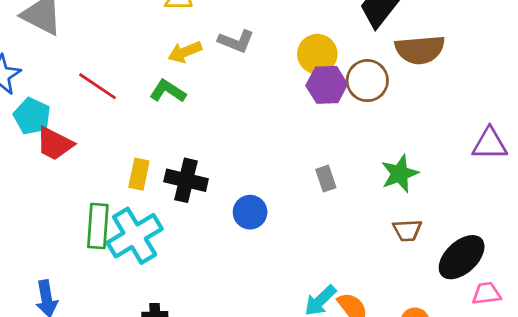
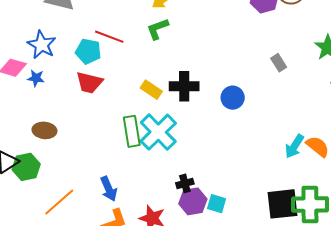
green L-shape: (168, 91) -> (158, 29), turned -40
cyan pentagon: (32, 116) -> (88, 51), moved
yellow rectangle: (139, 174) -> (151, 90), turned -55

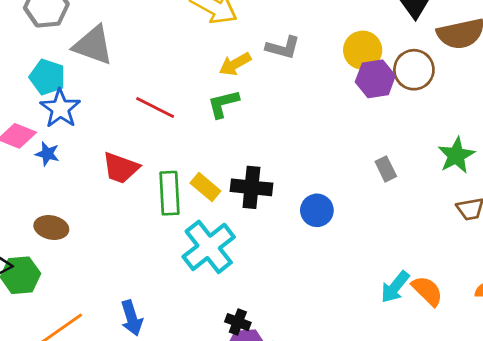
cyan pentagon: (88, 51) -> (47, 77), moved
green rectangle: (132, 131) -> (169, 193), moved
black cross: (185, 183) -> (238, 322), turned 30

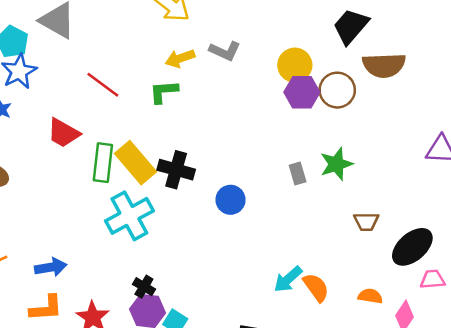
green star: (456, 155) -> (336, 164), moved
yellow rectangle: (205, 187) -> (135, 163), size x1.6
blue arrow: (132, 318) -> (51, 267), turned -92

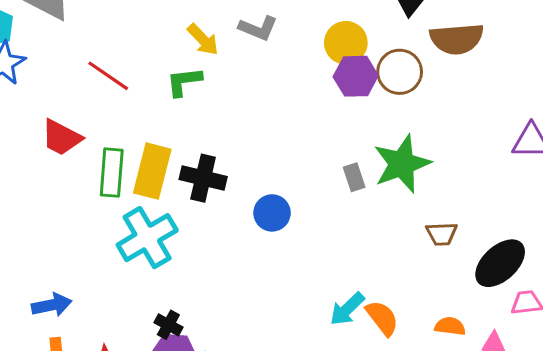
yellow arrow: (180, 58) -> (203, 40), turned -112
yellow rectangle: (135, 163) -> (152, 171), turned 57
green star: (336, 164) -> (402, 164), size x1.4

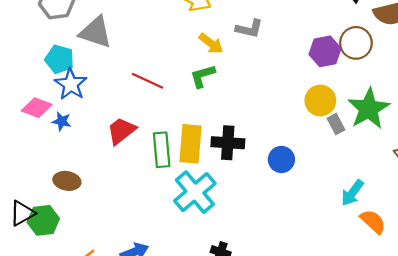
yellow circle: (346, 43) -> (320, 100), moved
red trapezoid: (61, 138) -> (121, 131), turned 124
cyan arrow: (347, 309) -> (352, 193), moved

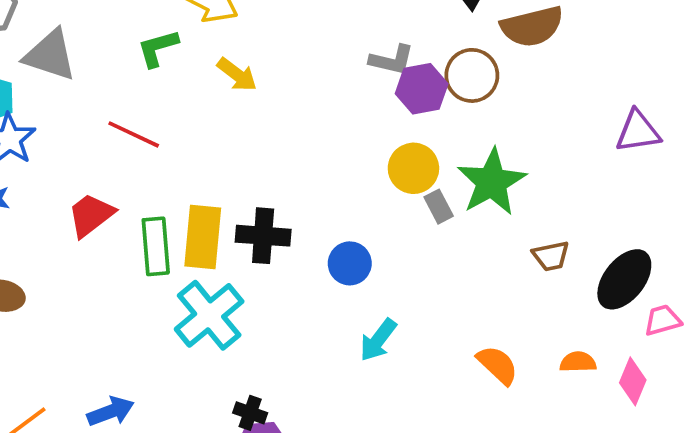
gray L-shape: (249, 29) -> (392, 60), moved
green L-shape: (203, 76) -> (158, 48), moved
cyan arrow: (352, 193) -> (378, 340), moved

